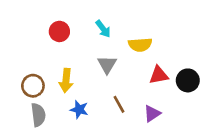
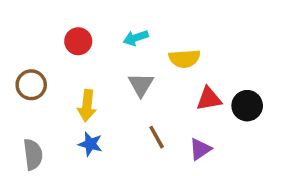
cyan arrow: (103, 29) -> (136, 38), turned 108
brown circle: (33, 86) -> (31, 85), moved
blue star: (79, 110) -> (90, 144), moved
gray semicircle: (38, 115) -> (33, 154), moved

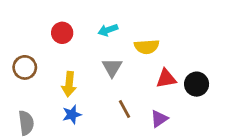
blue star: (90, 144) -> (72, 115), turned -30

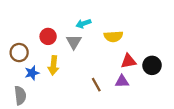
red circle: (62, 33) -> (48, 36), moved
gray triangle: (112, 67) -> (74, 42), moved
blue star: (72, 115) -> (32, 73), moved
purple triangle: (159, 119) -> (122, 81), moved, turned 32

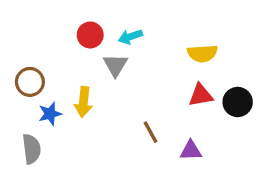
red circle: (48, 36) -> (90, 35), moved
yellow semicircle: (113, 36) -> (202, 53), moved
purple triangle: (122, 81) -> (191, 151), moved

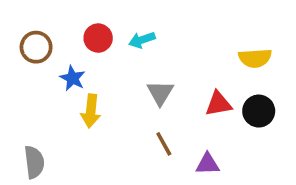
yellow semicircle: (202, 53) -> (255, 58), moved
gray triangle: (115, 65) -> (160, 93), moved
brown circle: (30, 82) -> (36, 47), moved
blue star: (50, 114) -> (73, 78), moved, turned -30

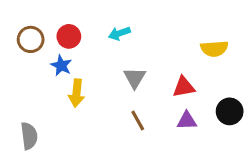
red circle: (98, 38) -> (69, 36), moved
black circle: (259, 111) -> (230, 111), moved
purple triangle: (208, 164) -> (187, 121), moved

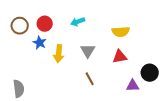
yellow semicircle: (214, 49) -> (121, 32), moved
yellow arrow: (77, 93) -> (59, 54), moved
purple triangle: (187, 121) -> (133, 86), moved

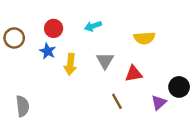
brown circle: (20, 26) -> (14, 38), moved
red triangle: (120, 57) -> (134, 74), moved
brown line: (90, 79) -> (117, 101), moved
purple triangle: (133, 86) -> (159, 102), turned -40

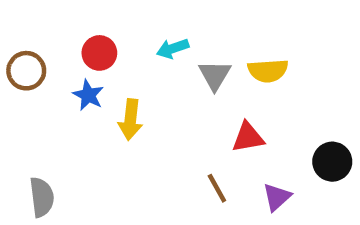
gray triangle: (105, 61) -> (215, 75), moved
purple triangle: (159, 102) -> (277, 197), moved

